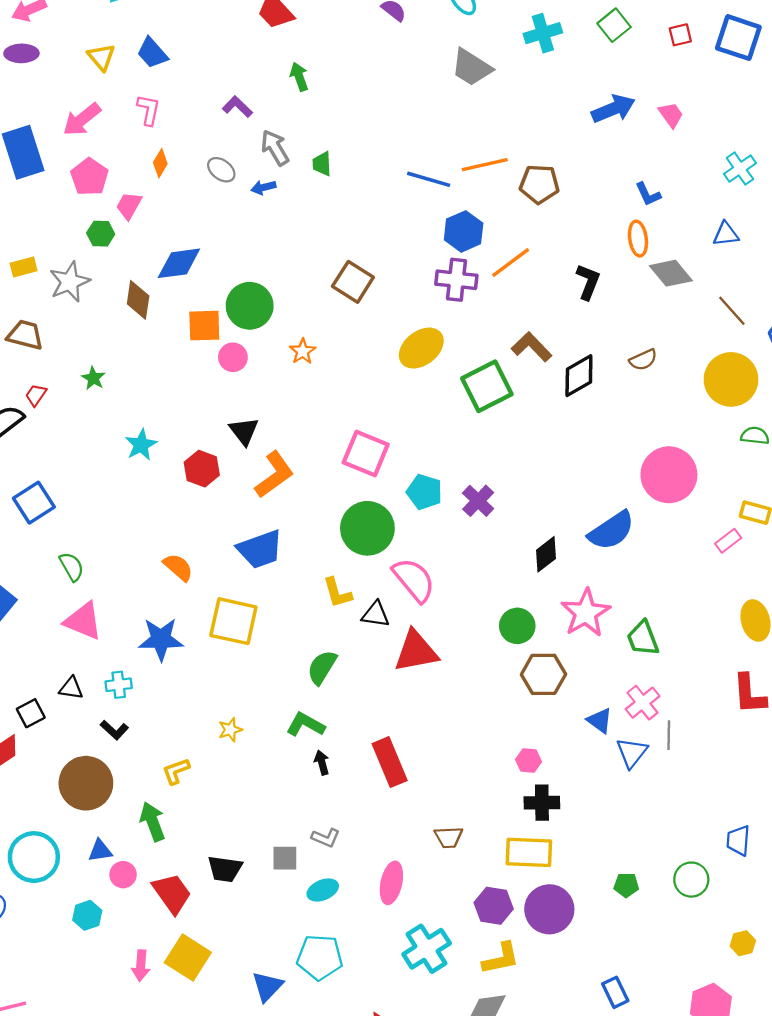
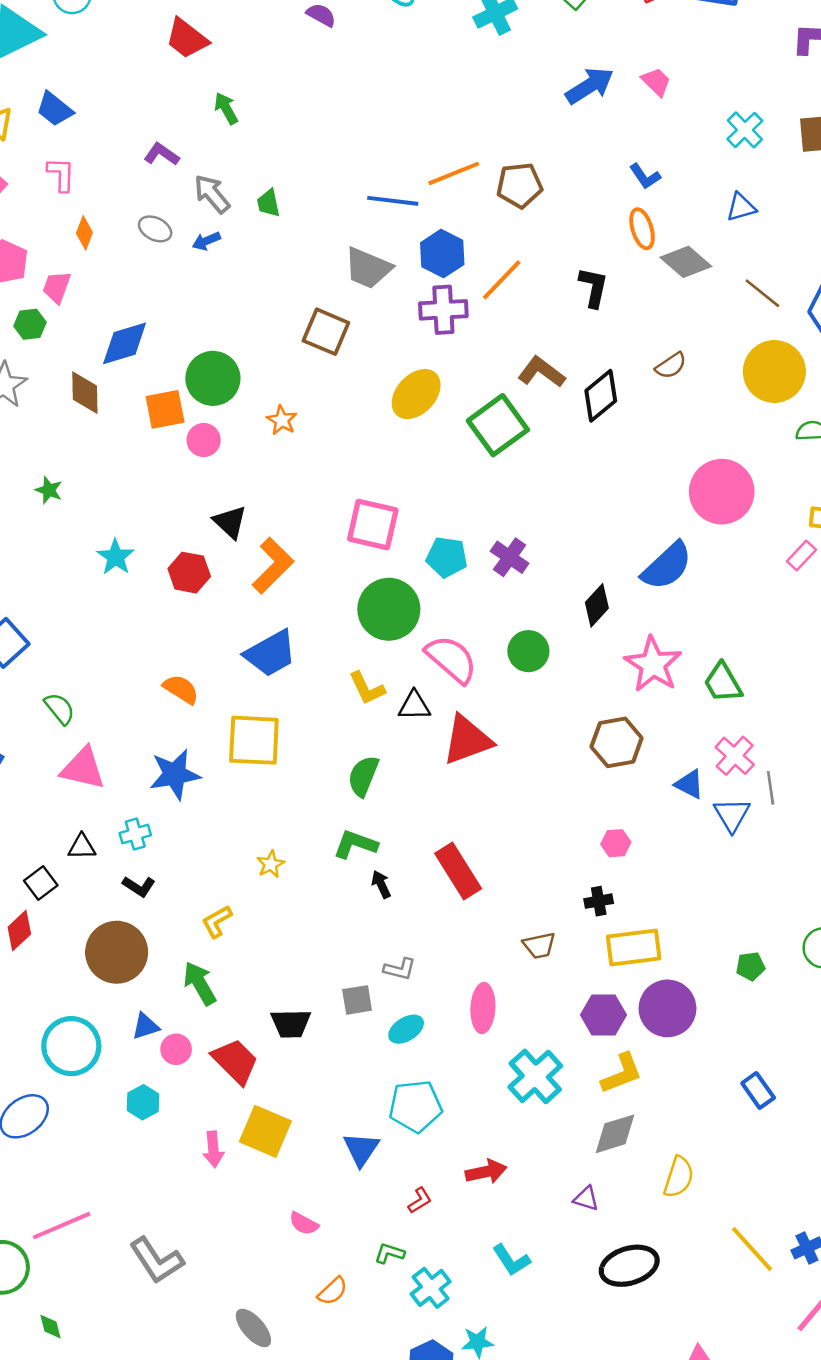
gray trapezoid: (471, 67) -> (368, 268), moved
green circle: (517, 626) -> (528, 651), moved
black cross: (542, 803) -> (599, 901), moved, size x0.7

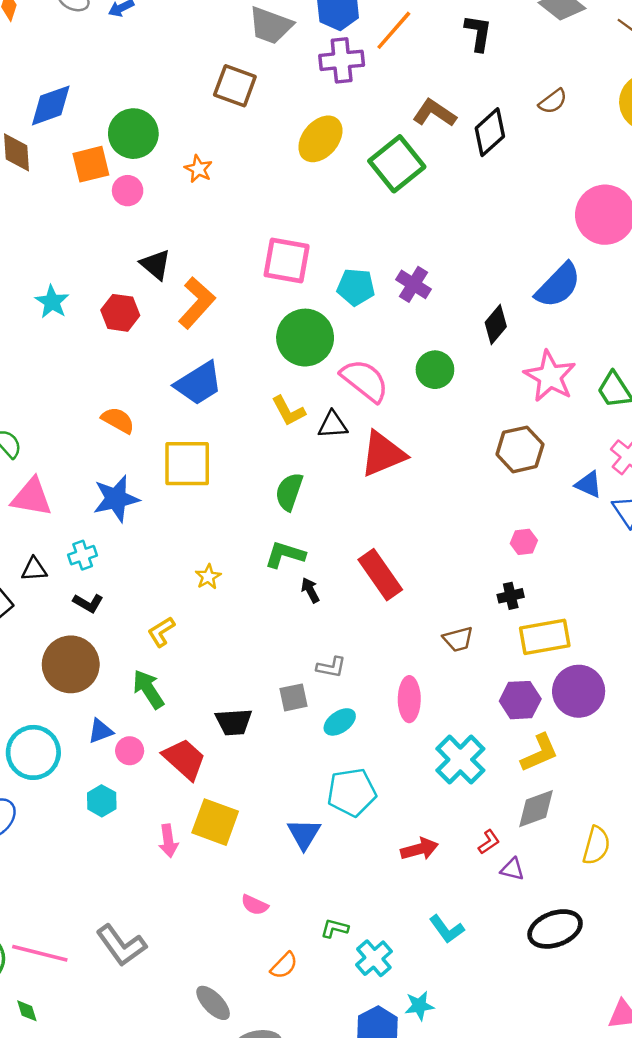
red L-shape: (420, 1200) -> (489, 842), moved
pink line: (62, 1226) -> (40, 953), moved, turned 40

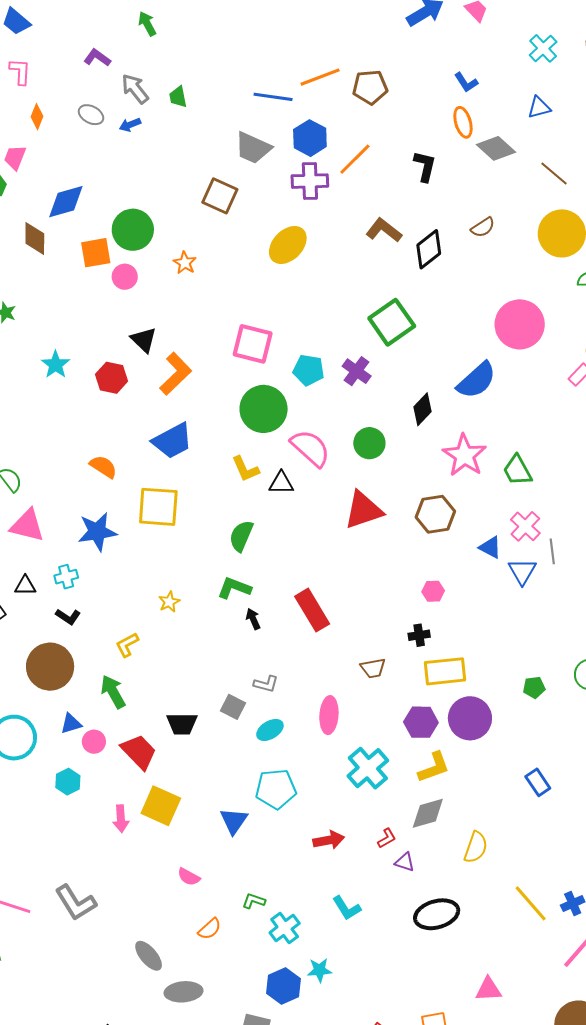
green square: (397, 164) -> (392, 322), moved
red triangle: (383, 454) -> (363, 510), moved
gray square: (293, 697) -> (233, 707), turned 35

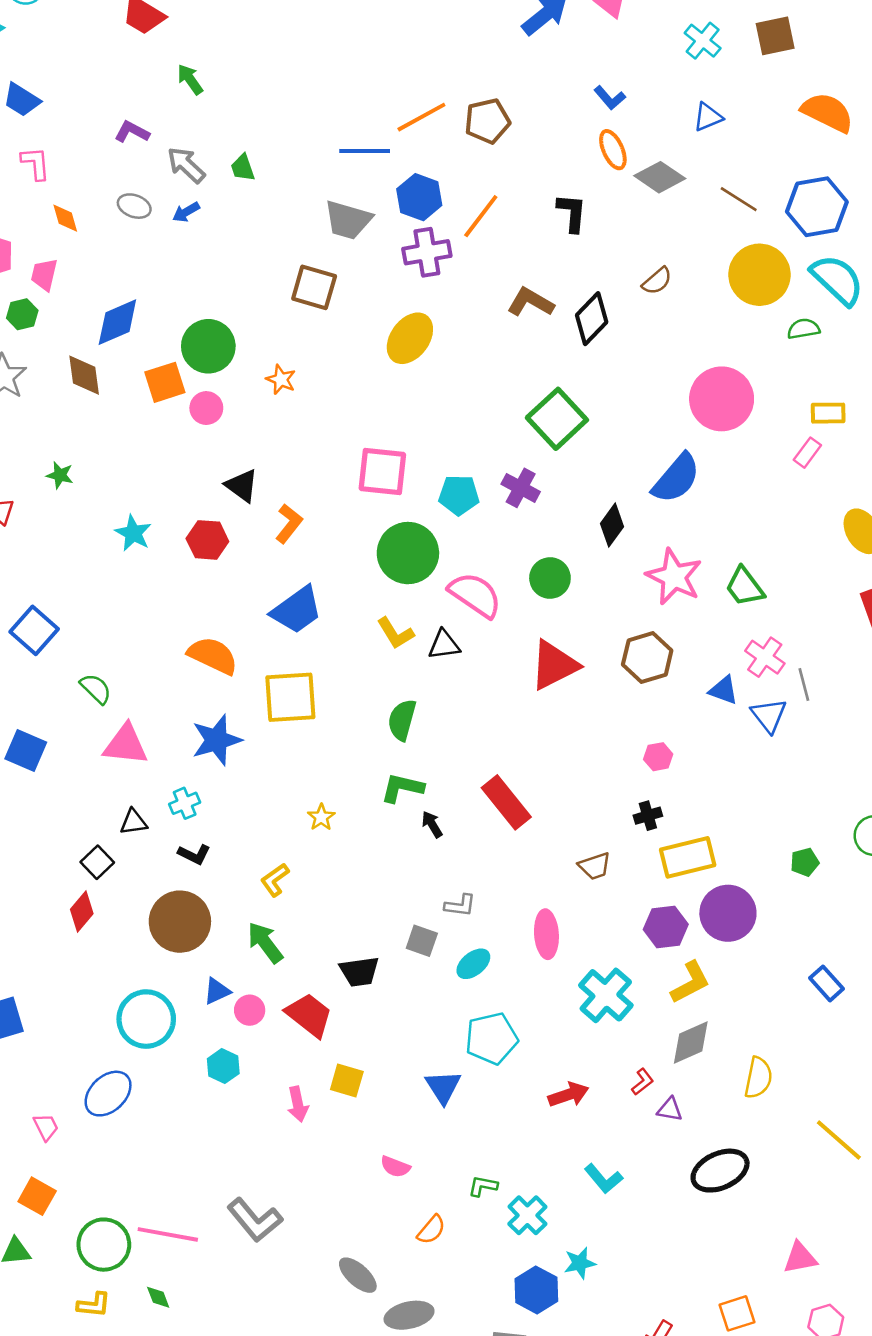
orange diamond: (37, 117) -> (65, 218), turned -30
orange L-shape: (176, 374) -> (289, 524), size x0.7
orange semicircle: (103, 467) -> (213, 656), size x1.4
yellow square: (161, 806) -> (347, 1080), size x0.7

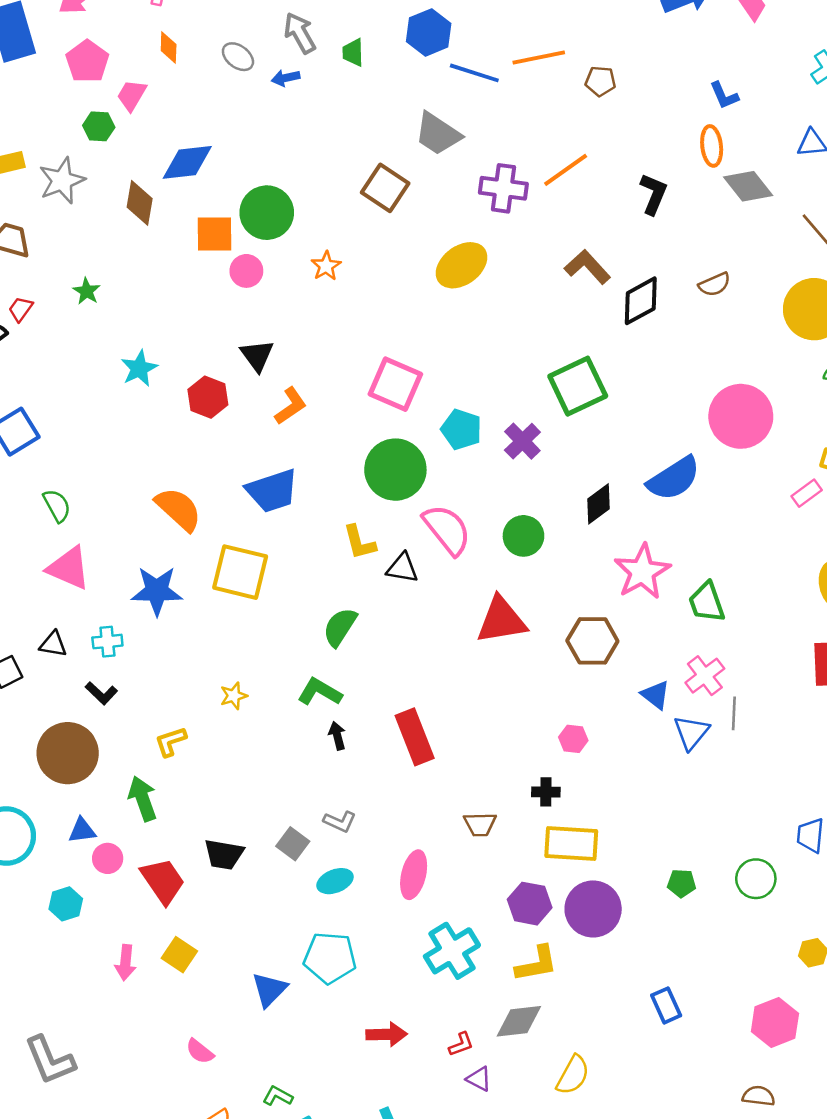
brown pentagon: (487, 121) -> (600, 81), size x0.7
blue hexagon: (419, 197) -> (429, 32), moved

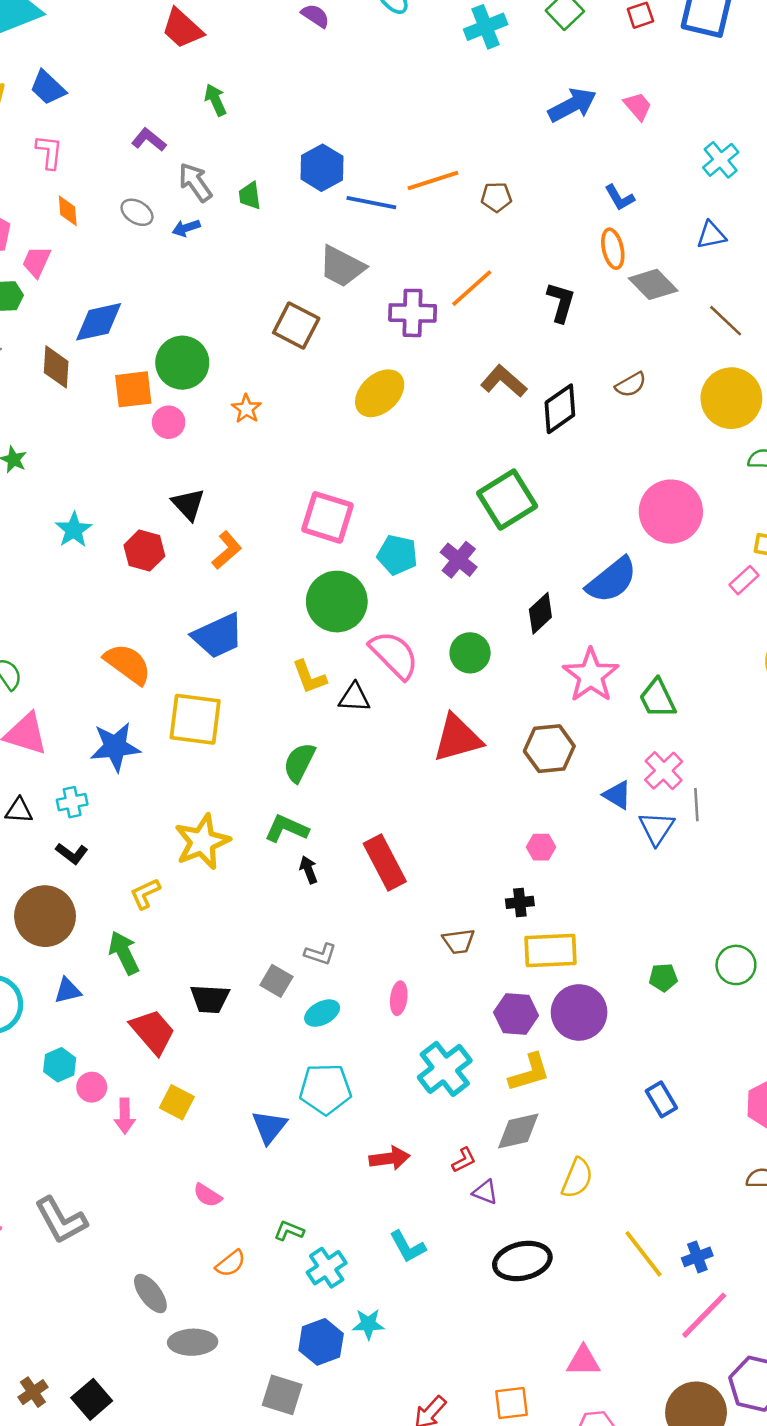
yellow star: (234, 696) -> (202, 842), size x2.0
pink circle: (108, 858) -> (92, 1087), moved
pink ellipse: (414, 875) -> (399, 998), size x0.7

